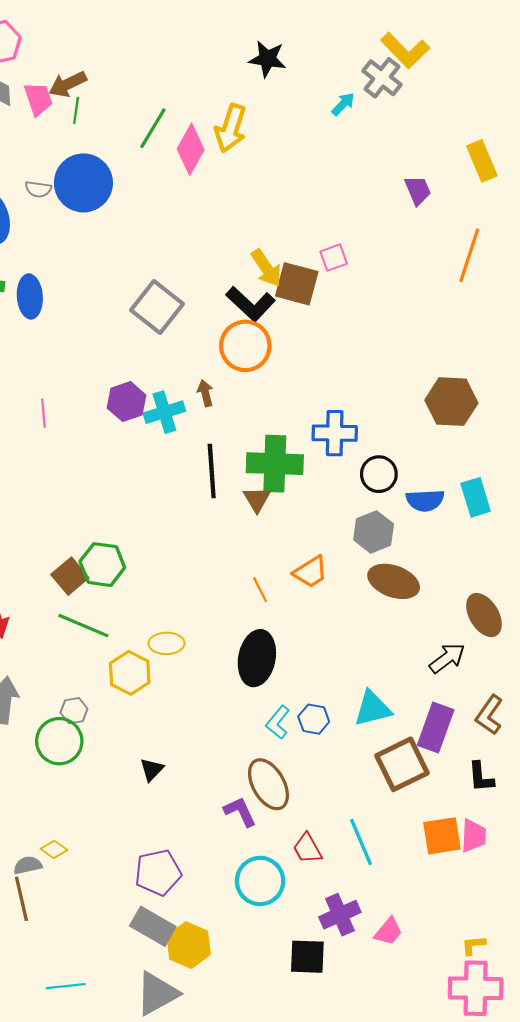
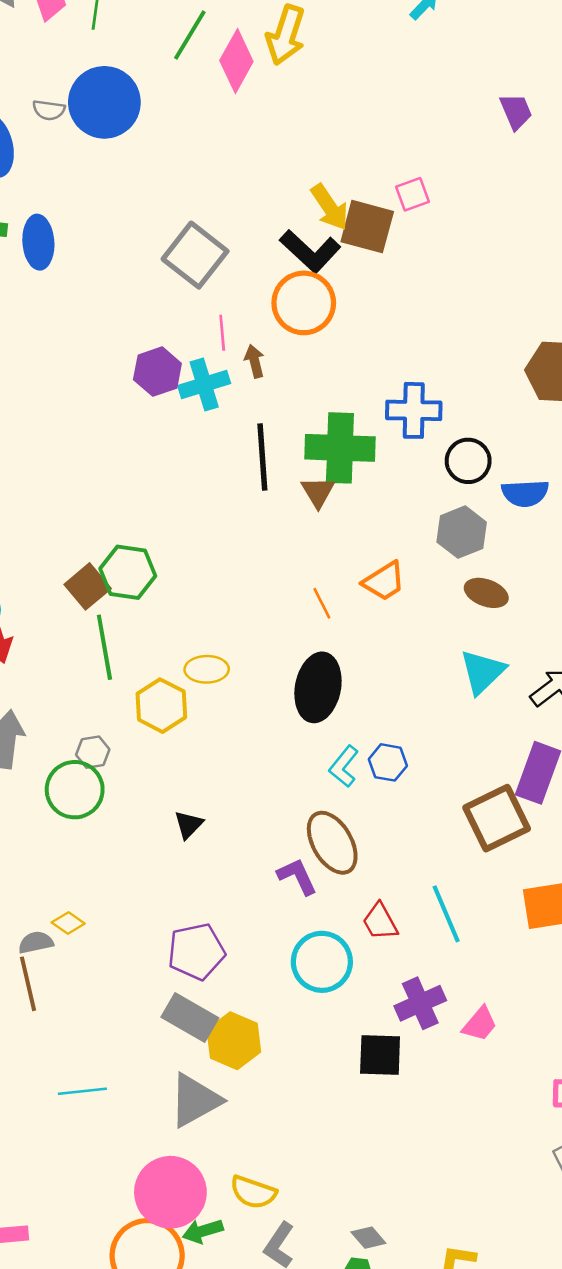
pink line: (43, 413) -> (222, 333), moved
brown ellipse: (394, 581) -> (486, 593), size x0.7
green line: (83, 626) -> (104, 647), turned 57
cyan triangle: (373, 709) -> (482, 672), moved, turned -30

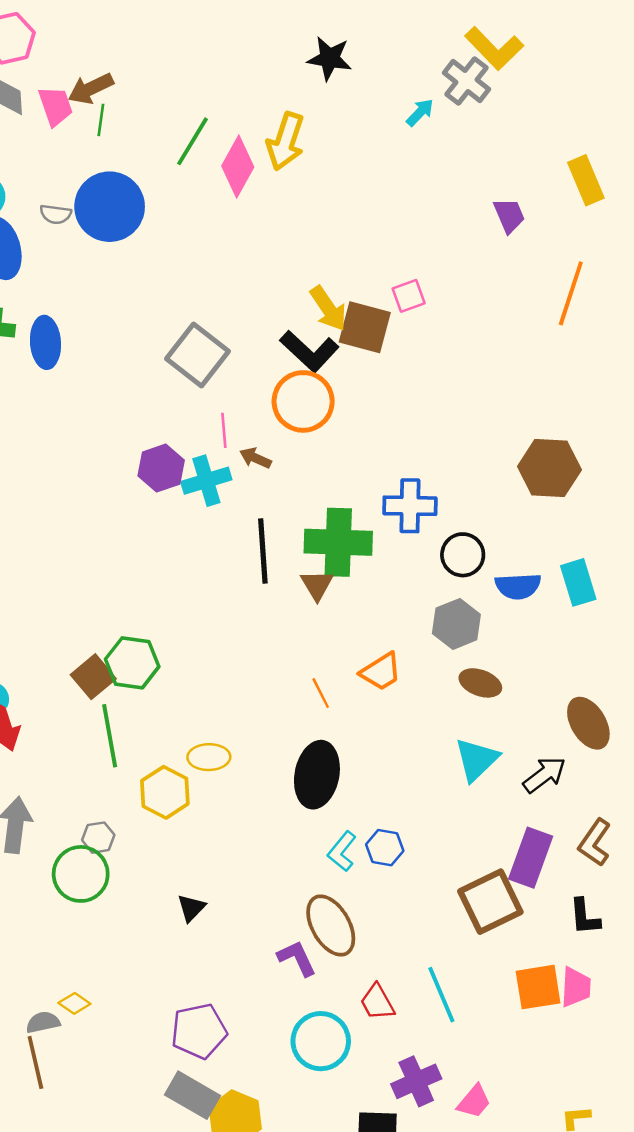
brown arrow: (255, 361) -> (255, 458), turned -52

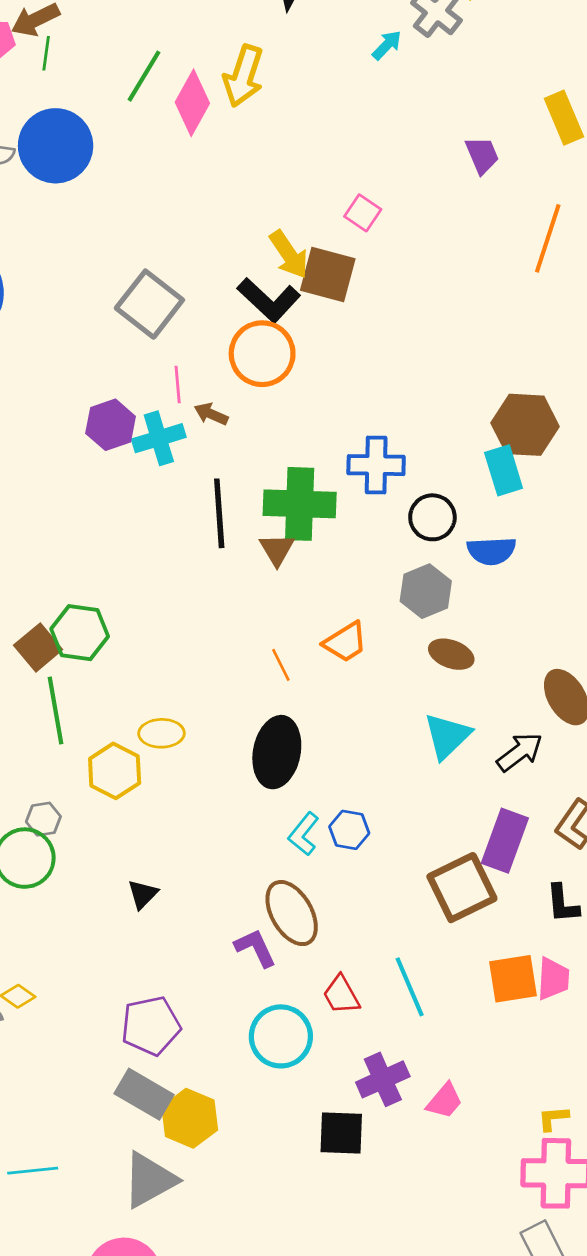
pink square: (409, 296) -> (363, 213), moved, turned -36
cyan rectangle: (578, 582) -> (504, 470), moved

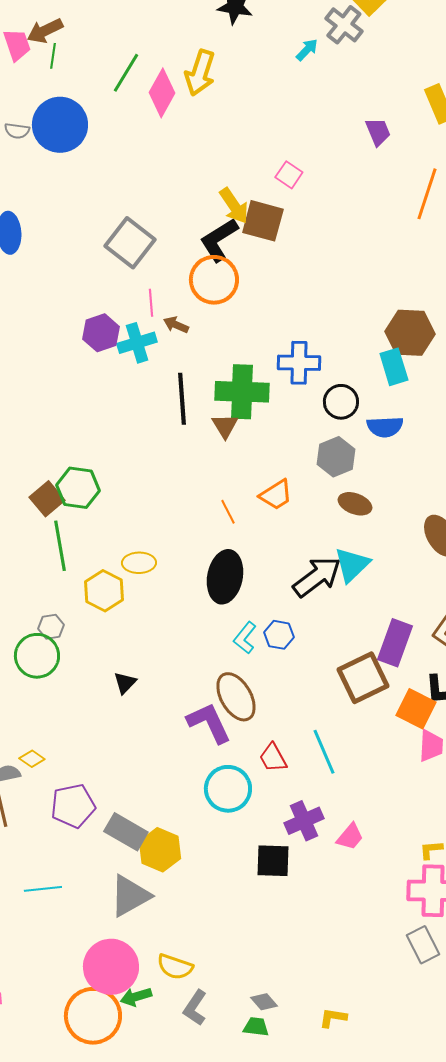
black L-shape: (269, 300) -> (219, 240), turned 105
black arrow: (520, 752) -> (317, 577), moved, size x1.4
purple L-shape: (255, 948) -> (209, 723), size x1.4
orange square: (513, 979) -> (416, 709), moved, turned 36
purple pentagon: (151, 1026) -> (73, 806), moved

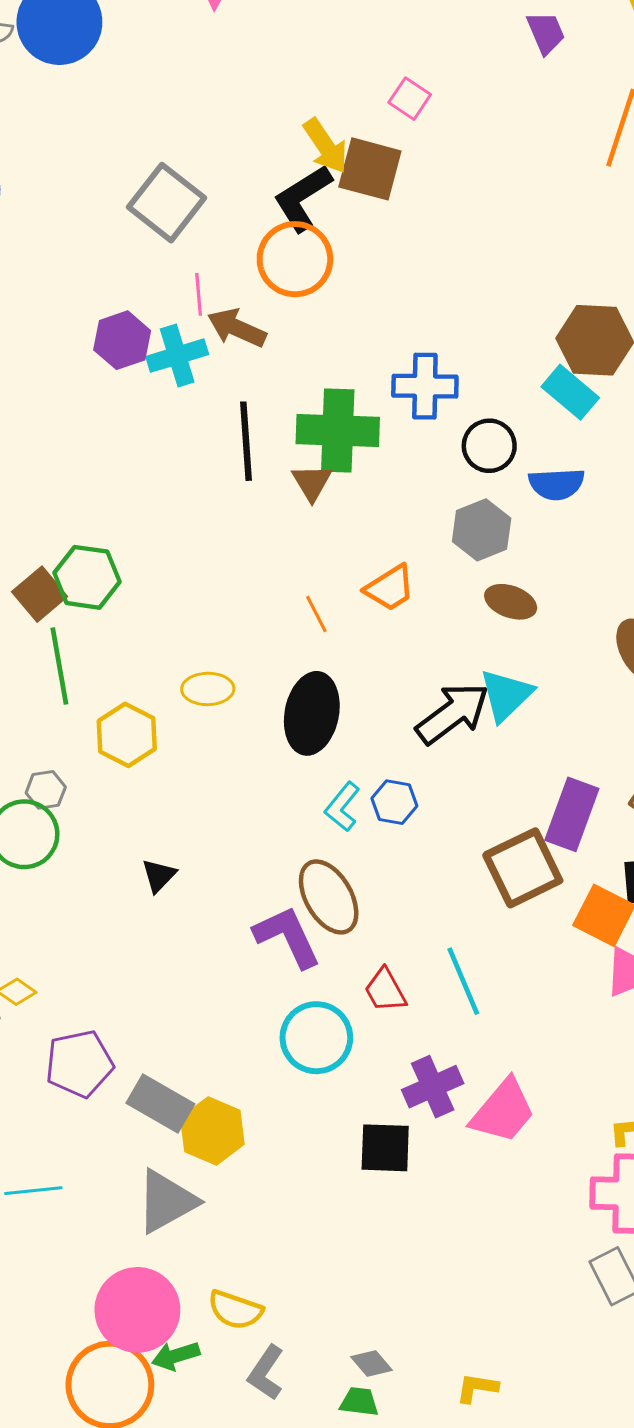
brown arrow: (176, 325) -> (237, 328), size x1.5
cyan rectangle: (394, 367) -> (570, 392), turned -33
yellow ellipse: (139, 563) -> (208, 689), moved
pink trapezoid: (350, 837) -> (503, 1111), size x1.6

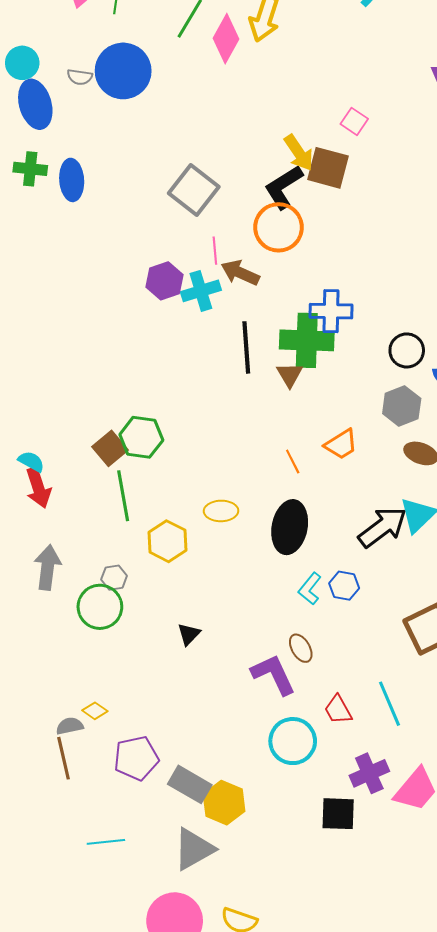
blue cross: (425, 386) -> (331, 311), moved
brown ellipse: (329, 897) -> (301, 648), size x0.6

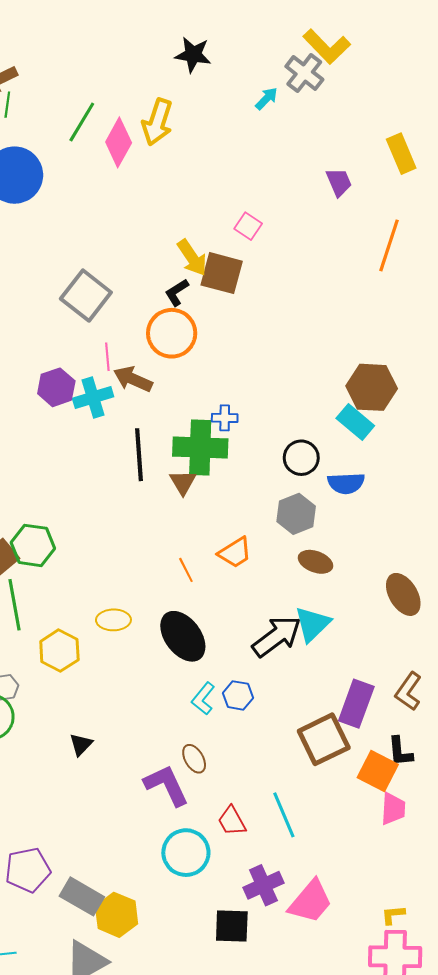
black L-shape: (284, 187) -> (177, 292), size x0.6
blue cross: (331, 311) -> (225, 418), size x0.6
black ellipse: (290, 527) -> (183, 636), turned -48

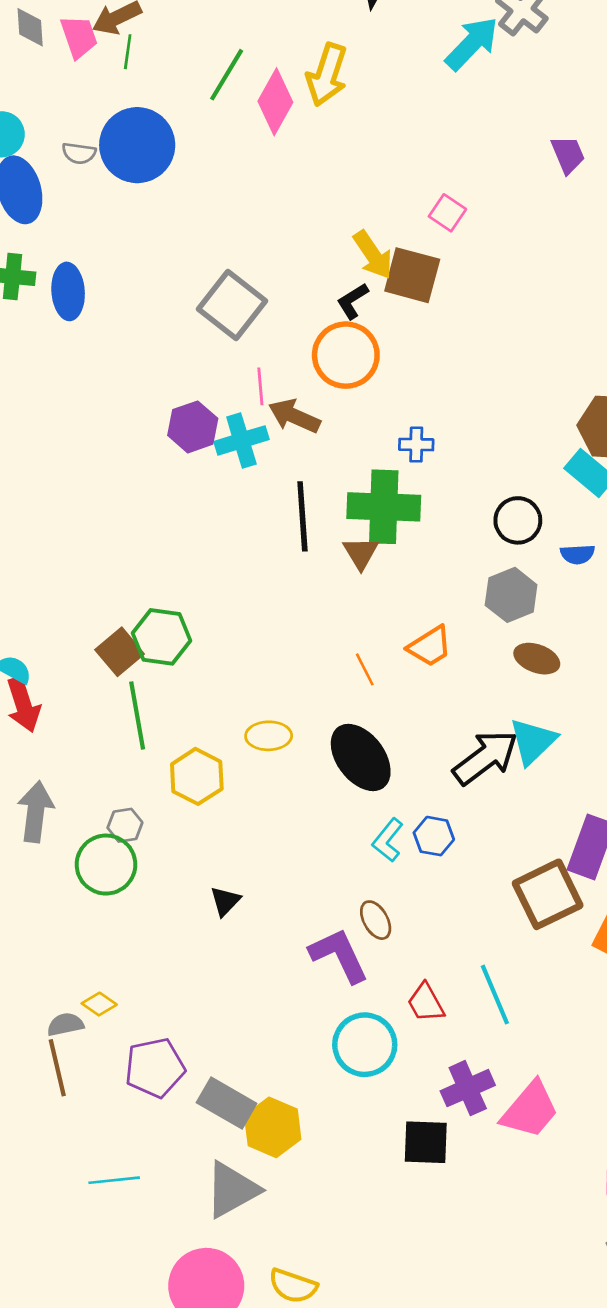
cyan arrow: (267, 99) -> (472, 44), size x1.8
blue cross: (225, 418) -> (416, 445), moved
blue semicircle: (346, 483) -> (577, 554), size x0.7

